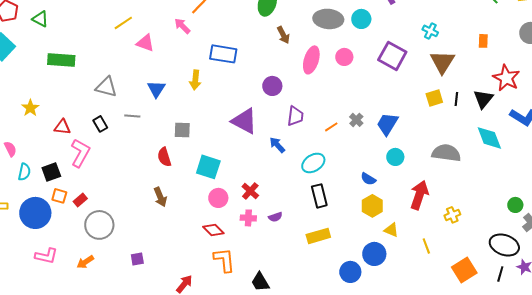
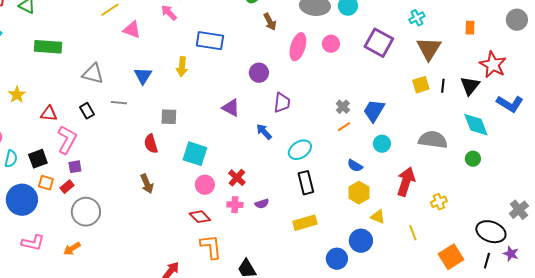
cyan cross: (430, 31) -> (417, 18), turned 35
purple triangle: (244, 121) -> (231, 108), size x0.7
orange line: (331, 127) -> (344, 127), moved
green circle: (515, 205) -> (473, 159), moved
purple square: (137, 259) -> (75, 167), moved

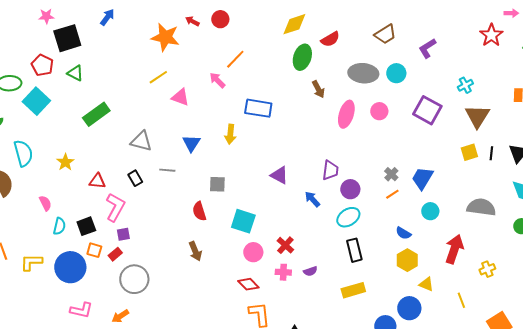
green rectangle: (48, 47) -> (96, 114), turned -40
purple circle: (259, 73) -> (350, 189), moved

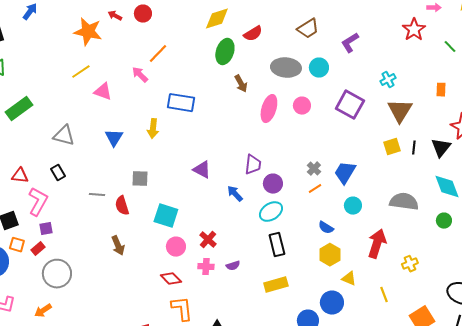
gray line: (167, 170) -> (97, 195), moved

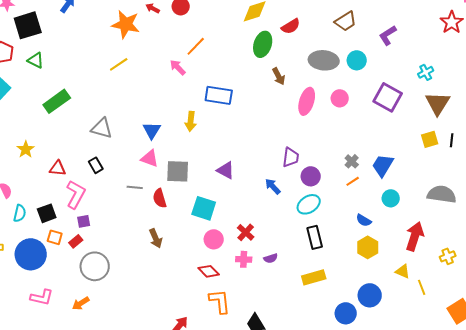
pink triangle: (103, 92) -> (150, 158), moved
purple triangle: (202, 170) -> (226, 170), moved
gray square: (140, 179) -> (178, 171), size x1.4
yellow triangle: (349, 279) -> (403, 271), moved

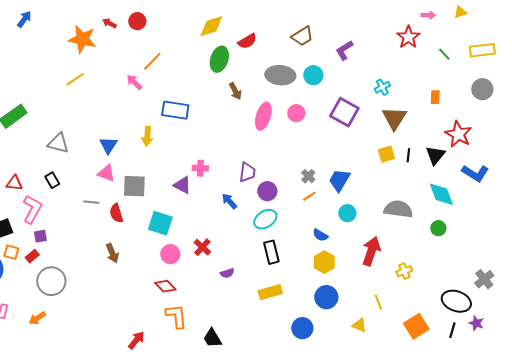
pink cross: (244, 259) -> (200, 168), moved
yellow triangle: (403, 271) -> (359, 325), moved
blue circle: (370, 295) -> (326, 297), moved

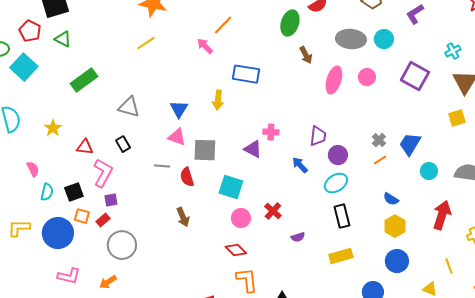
cyan circle: (347, 213) -> (429, 171), moved

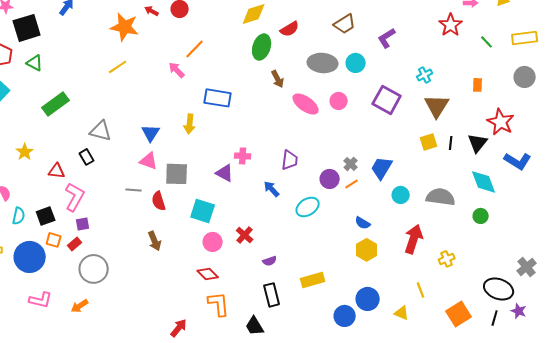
pink ellipse: (334, 80) -> (306, 104), turned -72
black rectangle: (123, 144) -> (87, 157), moved
purple circle: (338, 155) -> (330, 179), moved
black rectangle: (342, 216) -> (272, 295), moved
blue circle: (397, 261) -> (368, 299), moved

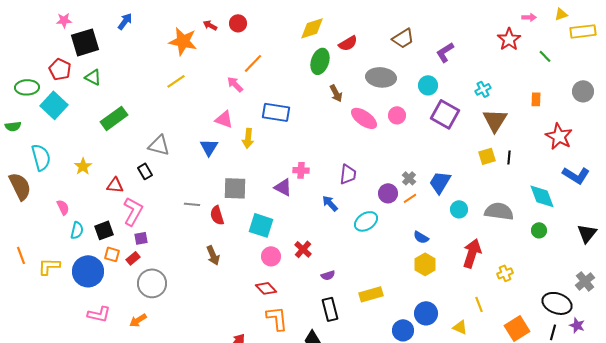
yellow rectangle: (525, 38) -> (583, 31), moved
cyan circle: (356, 63) -> (428, 85), moved
black triangle: (478, 143) -> (587, 233), moved
pink triangle: (149, 161) -> (224, 119), moved

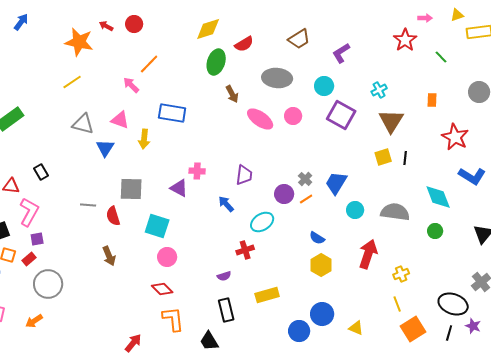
gray triangle: (159, 145) -> (83, 124), moved
red cross: (303, 249) -> (245, 250), moved, turned 30
yellow line: (479, 304) -> (397, 304), moved

